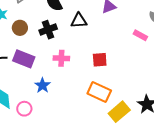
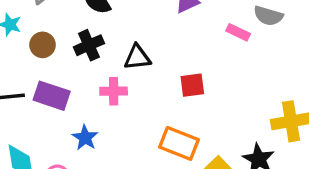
black triangle: (79, 21) -> (137, 57), moved
pink rectangle: (140, 35) -> (238, 32), moved
red square: (100, 60) -> (192, 85), moved

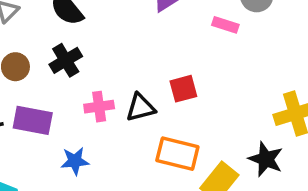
black triangle: (137, 57) -> (140, 108), moved
blue star: (85, 138) -> (75, 161), turned -30

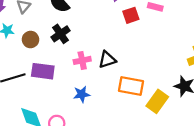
red square: (183, 89) -> (131, 15), moved
blue star: (75, 161) -> (82, 94), moved

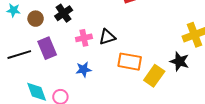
purple rectangle: (43, 71) -> (47, 48), turned 60

